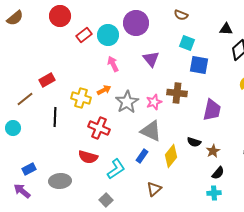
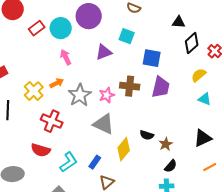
cyan square: (187, 43) -> (127, 36), moved
purple triangle: (151, 59) -> (104, 52), turned 48
yellow cross: (81, 98) -> (34, 91), turned 30
purple trapezoid: (212, 110) -> (161, 87), moved
blue rectangle: (142, 156) -> (95, 162), moved

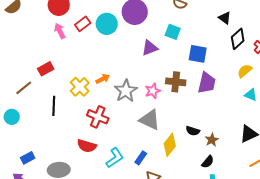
black triangle: (179, 22) -> (225, 18), turned 32
pink arrow: (66, 57) -> (60, 31), moved
black semicircle: (171, 166) -> (208, 162), moved

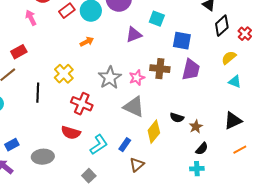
pink arrow: (60, 31) -> (31, 18), moved
red rectangle: (46, 69) -> (19, 52), moved
orange arrow: (103, 79) -> (87, 42), moved
black semicircle: (208, 162) -> (202, 149), moved

